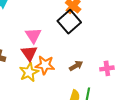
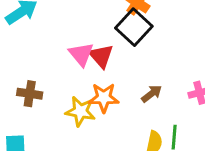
red triangle: (29, 53) -> (101, 56), moved
yellow star: (29, 72) -> (80, 111), turned -30

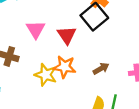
pink triangle: (81, 54) -> (36, 29), moved

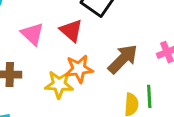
brown arrow: (101, 69) -> (123, 59), size x1.6

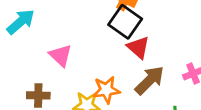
red triangle: (71, 30) -> (138, 47), moved

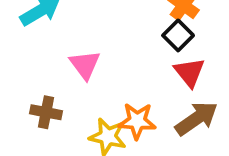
black square: (125, 22) -> (178, 35), size x0.7

